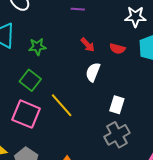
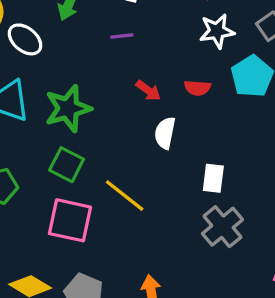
green star: (37, 47) -> (68, 108), size x1.6

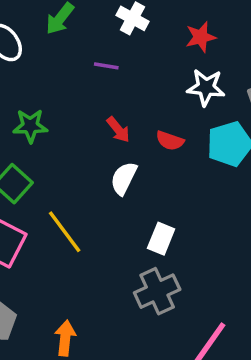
green star: (68, 108) -> (30, 126), size x0.7

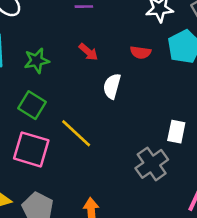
red arrow: (118, 130) -> (88, 52), moved
white rectangle: (161, 239) -> (176, 132), moved

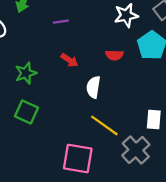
yellow line: (76, 133) -> (104, 125), moved
pink square: (31, 149) -> (78, 158), moved

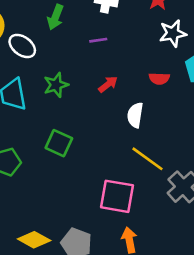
red arrow: (69, 60) -> (108, 84), turned -72
green star: (26, 73) -> (56, 85), moved

